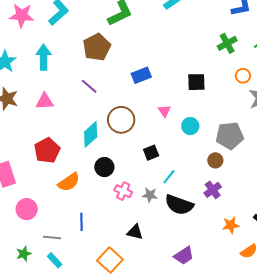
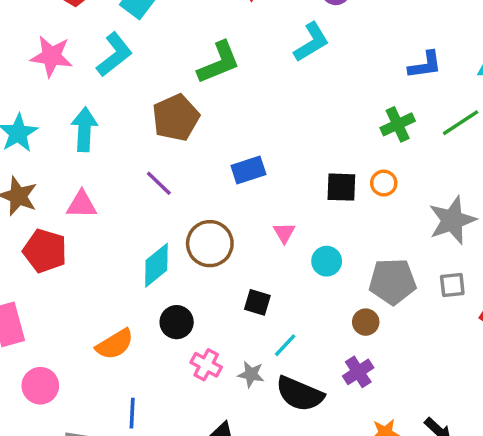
orange circle: (243, 76) -> (384, 183), moved
red pentagon: (47, 150) -> (45, 251), moved, turned -30
black square: (151, 153) -> (257, 302), turned 35

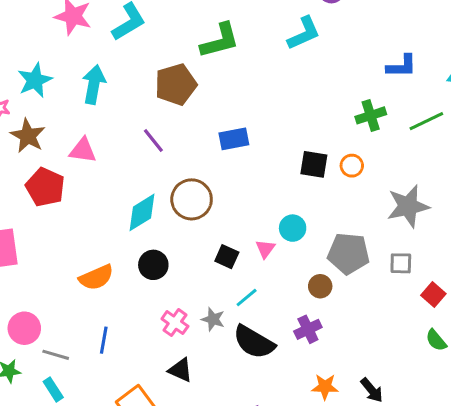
pink triangle: (284, 233) -> (265, 249), moved
pink cross: (206, 365) -> (175, 323), moved
pink circle: (40, 386) -> (24, 328), moved

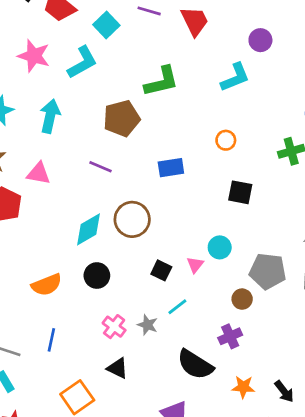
purple line: (153, 140) -> (101, 167), turned -30
orange circle: (352, 166) -> (226, 140), moved
black semicircle: (254, 342) -> (195, 365), moved

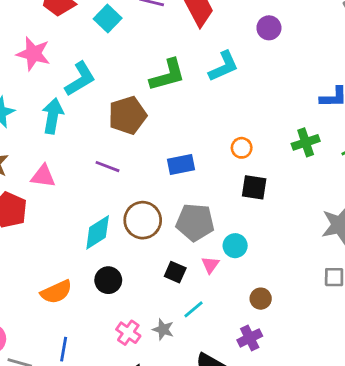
cyan L-shape: (82, 62) -> (80, 79), moved
cyan L-shape: (235, 77) -> (223, 66), moved
orange circle: (226, 140) -> (242, 148), moved
gray pentagon: (268, 271) -> (195, 222), moved

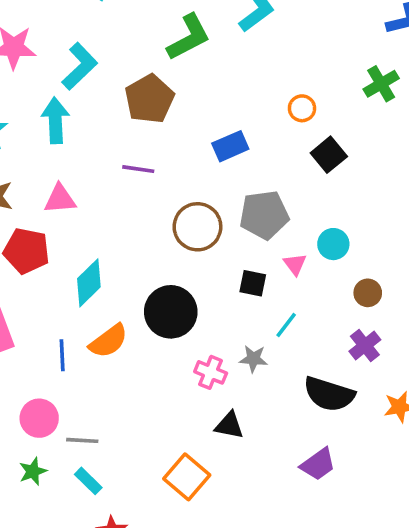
black square: (254, 187) -> (329, 155), turned -36
cyan diamond: (98, 232) -> (89, 283), moved
cyan circle: (235, 246) -> (333, 244), moved
black circle: (108, 280) -> (171, 312), size x1.5
blue line: (64, 349) -> (62, 355), moved

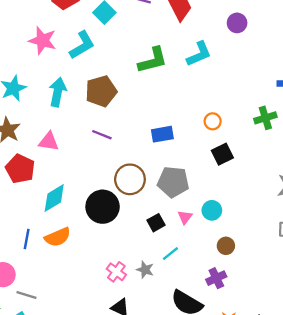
cyan L-shape: (80, 66) -> (82, 45), moved
brown pentagon: (149, 99) -> (101, 91), moved
black square: (253, 283) -> (156, 223), turned 36
black circle: (171, 312) -> (103, 207), moved

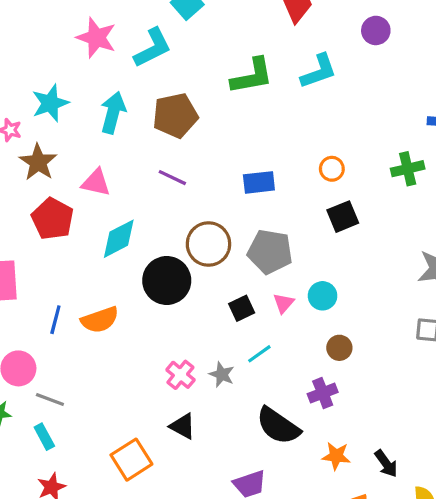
cyan diamond: (54, 198) -> (119, 239), moved

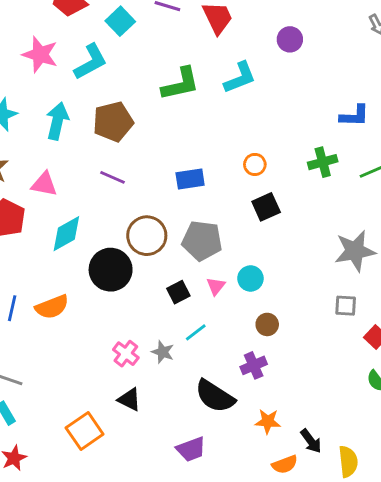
black arrow: (386, 464) -> (311, 441), moved

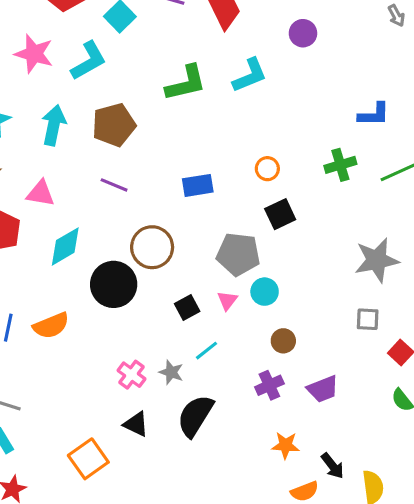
gray pentagon: (202, 241) -> (238, 254), moved
black semicircle: (215, 396) -> (195, 416), moved, turned 90
purple trapezoid: (191, 449) -> (323, 389), moved

